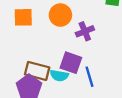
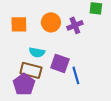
purple cross: (85, 31) -> (75, 25), moved
cyan semicircle: (59, 76) -> (37, 52), moved

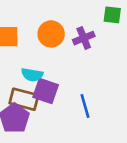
purple square: (60, 63) -> (46, 91), moved

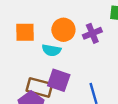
cyan semicircle: (32, 75) -> (51, 50), moved

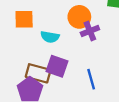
orange circle: (63, 30) -> (79, 17), moved
purple cross: (92, 33) -> (90, 31), moved

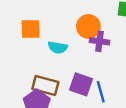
purple cross: (90, 31) -> (100, 41), turned 30
purple square: (57, 66) -> (81, 84), moved

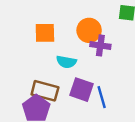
orange square: (31, 29) -> (45, 33), moved
cyan semicircle: (58, 47) -> (66, 62), moved

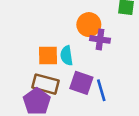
orange square: (45, 33) -> (48, 56), moved
cyan semicircle: (66, 62) -> (67, 56), turned 72

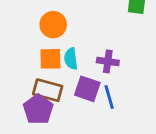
orange circle: (89, 25) -> (53, 25), moved
purple cross: (100, 39) -> (108, 61), moved

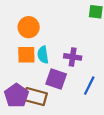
brown rectangle: (48, 90) -> (35, 97), moved
blue line: (109, 97) -> (89, 86), moved, turned 42

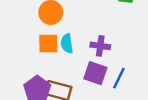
purple square: (56, 79) -> (95, 73), moved

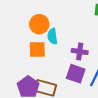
cyan semicircle: (67, 43) -> (52, 36), moved

